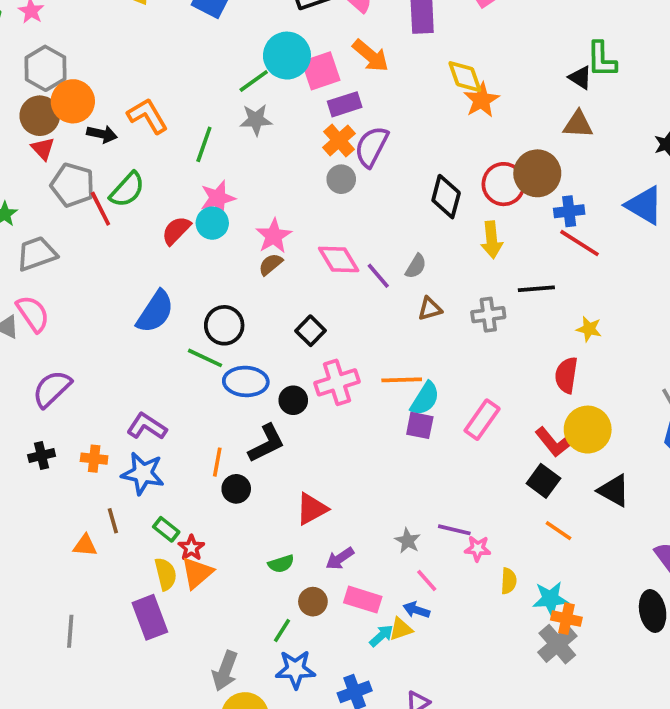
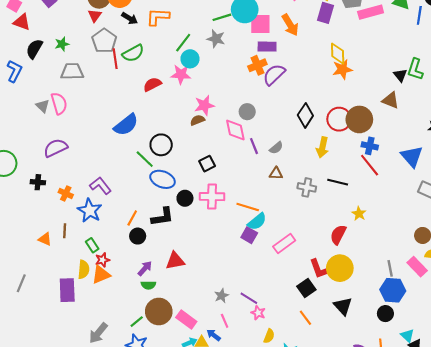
orange L-shape: (148, 116) -> (158, 17), turned -75
gray circle: (341, 179) -> (247, 112), moved
cyan circle: (212, 223) -> (190, 59), moved
purple arrow: (340, 559) -> (145, 268), moved, turned 147
brown circle: (313, 602) -> (159, 311), size x1.6

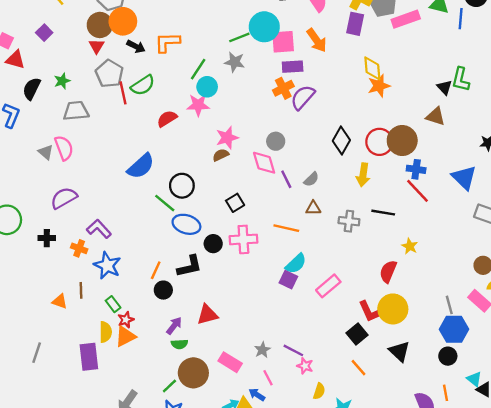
purple L-shape: (100, 186) -> (99, 229), moved
orange line: (248, 207) -> (286, 228), moved
pink rectangle: (186, 320) -> (230, 362), moved

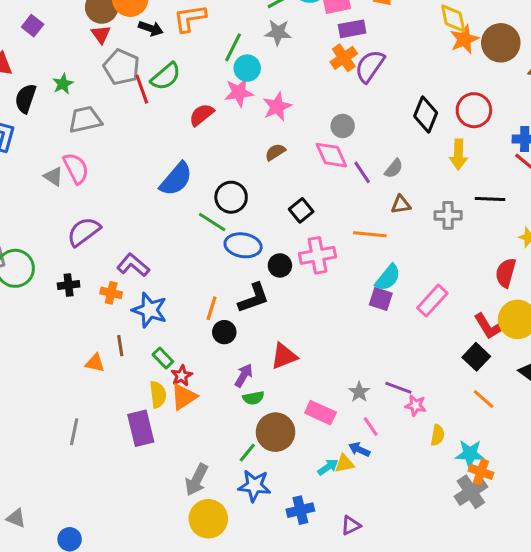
pink star: (227, 138) -> (277, 107), moved
brown circle: (402, 141) -> (501, 43), moved

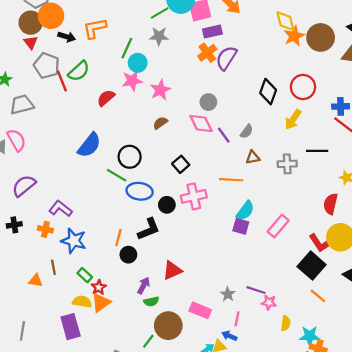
yellow arrow: (458, 155) -> (293, 120), turned 35
black square: (476, 357) -> (312, 266), size x1.4
yellow semicircle: (158, 395) -> (82, 302), turned -72
pink line: (371, 426) -> (237, 319), turned 48

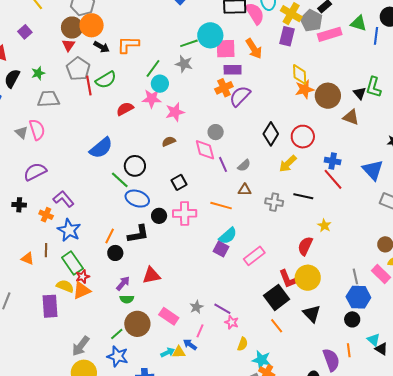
green rectangle: (85, 275) -> (72, 263), size x1.6

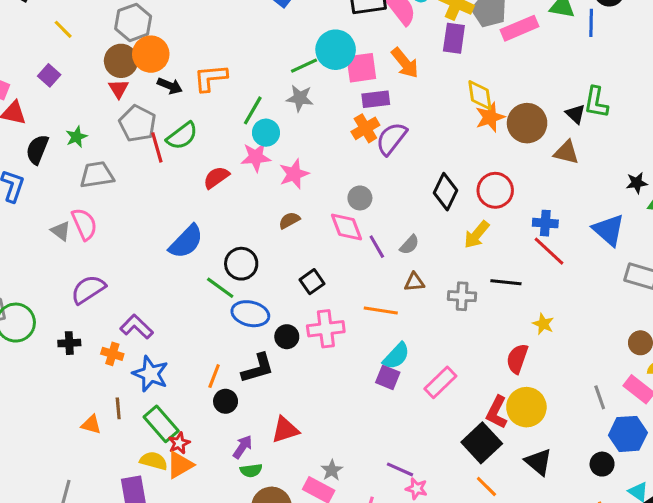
red L-shape: (288, 279) -> (497, 412), turned 55
blue hexagon: (358, 297) -> (628, 434), moved
gray star: (196, 307) -> (332, 470), moved

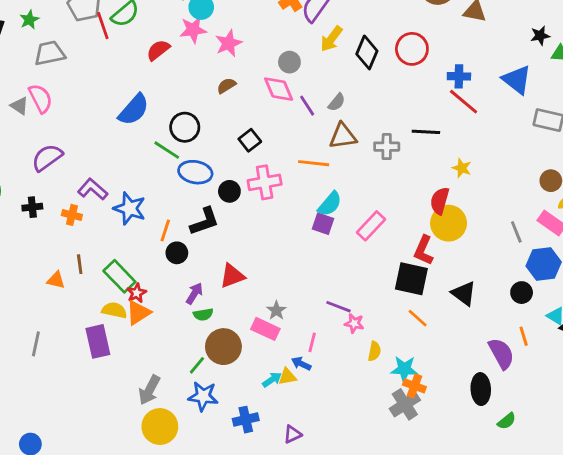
yellow arrow: (477, 235) -> (331, 39), moved
brown triangle: (414, 282) -> (343, 136), size x1.5
blue star: (150, 374) -> (130, 208), moved
yellow circle: (526, 407) -> (449, 223), moved
black square: (482, 443) -> (411, 279), turned -32

